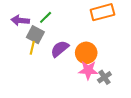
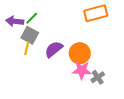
green line: (46, 17) -> (32, 18), moved

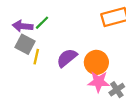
gray square: (30, 35) -> (25, 44), moved

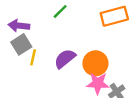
green line: (42, 23) -> (60, 11), moved
gray square: (25, 44) -> (21, 44), turned 30

